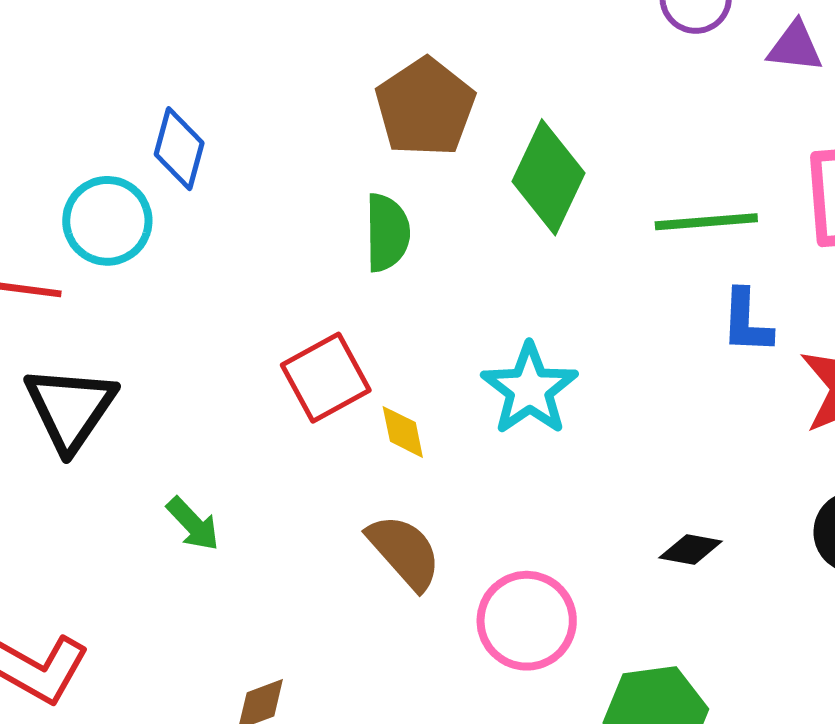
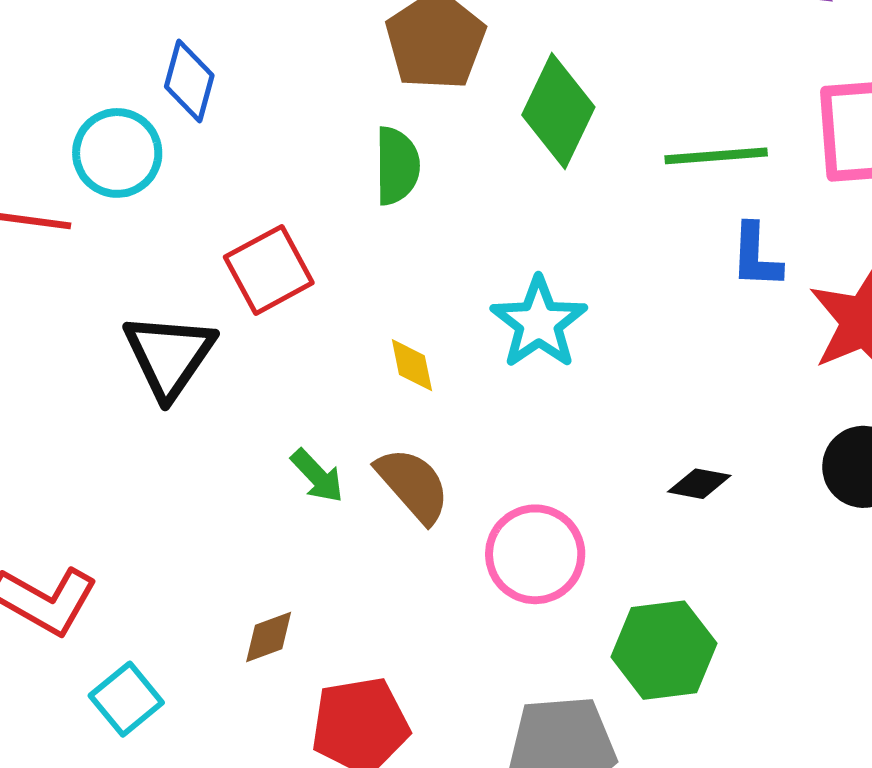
red square: (326, 378) -> (269, 270), moved
black triangle: (70, 408) -> (169, 355), moved
green arrow: (193, 524) -> (317, 476), moved

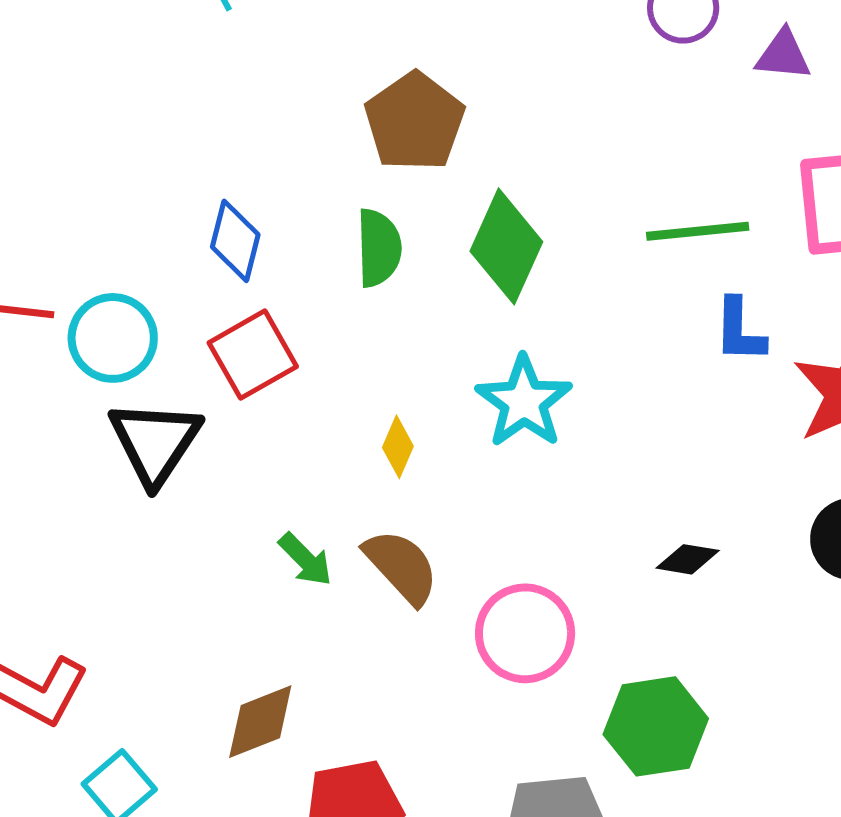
blue diamond: (189, 81) -> (235, 241), moved
green diamond: (558, 111) -> (506, 246), moved
cyan circle: (117, 153) -> (113, 338), moved
yellow diamond: (412, 365) -> (398, 447), turned 36
brown diamond: (269, 637) -> (260, 722), size x1.4

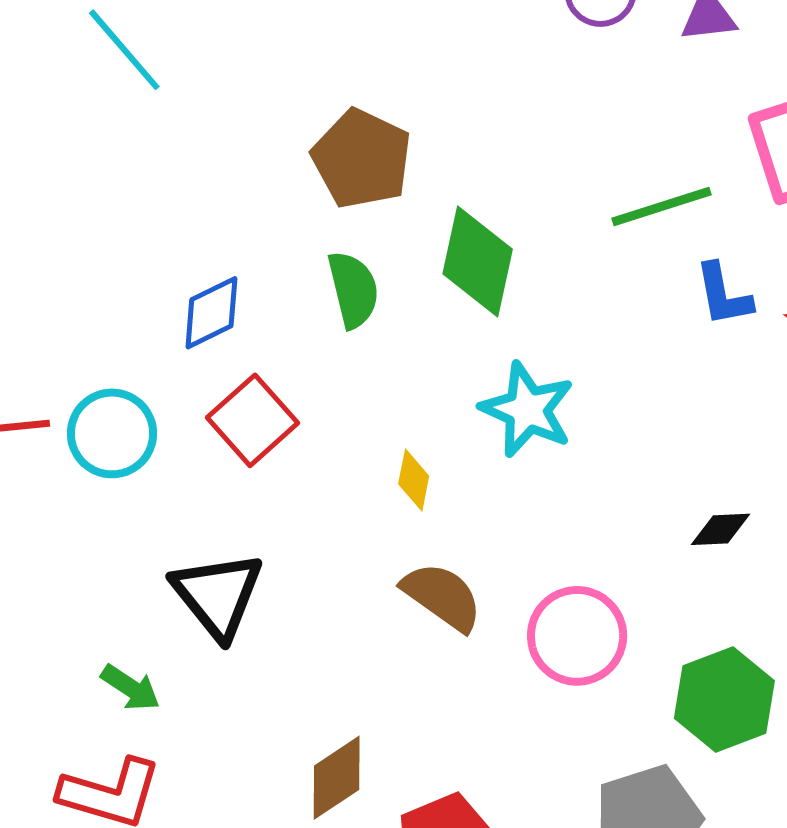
blue diamond: (235, 241) -> (211, 313), turned 62
black triangle: (155, 442) -> (218, 595), moved
green arrow: (305, 559) -> (130, 688), moved

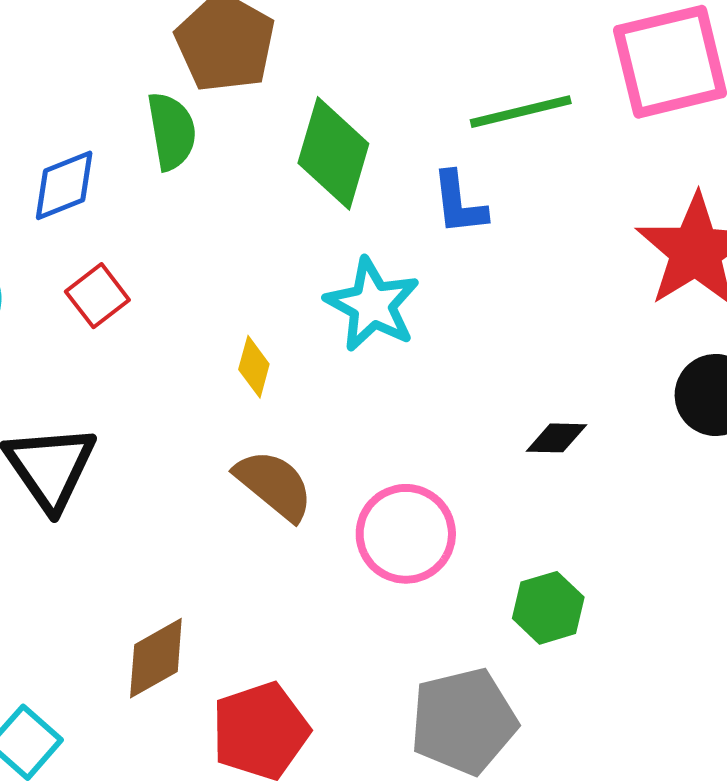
green semicircle: (353, 290) -> (172, 131), moved
blue L-shape: (723, 295) -> (459, 203), moved
red square: (252, 420) -> (97, 296), size x0.7
green hexagon: (724, 699) -> (548, 608), size x0.7

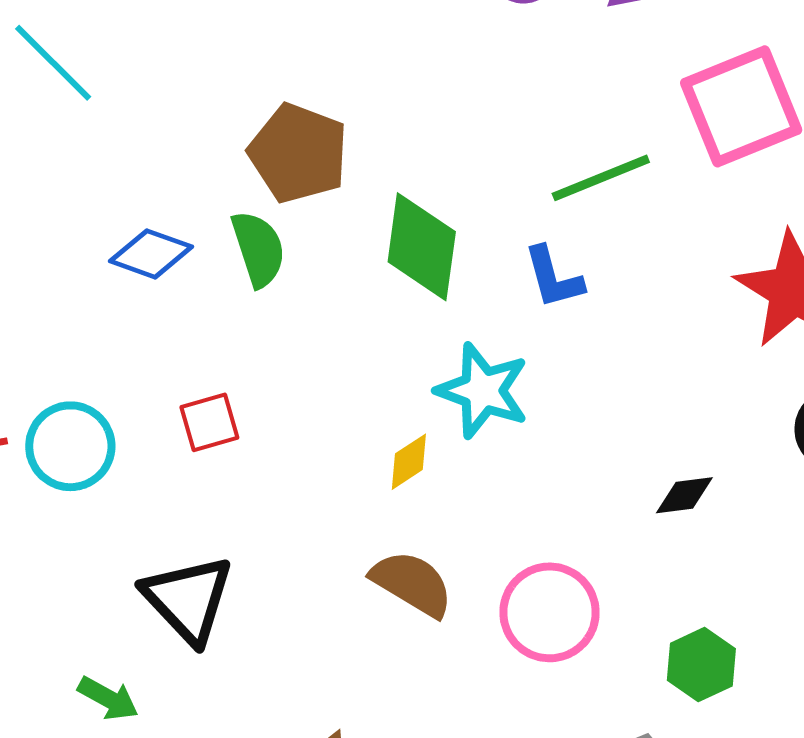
blue diamond: (64, 185) -> (151, 254), moved, turned 50
red square: (97, 296) -> (209, 422), turned 30
yellow diamond: (254, 367) -> (409, 462), moved, turned 50

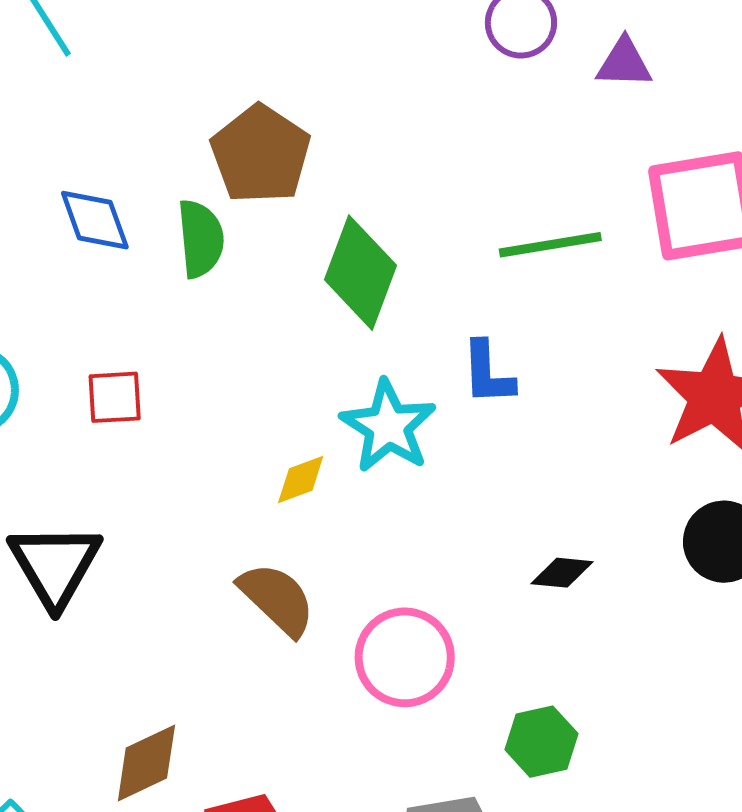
blue diamond: (151, 254) -> (95, 220), turned 38
blue L-shape: (553, 278) -> (488, 373), moved

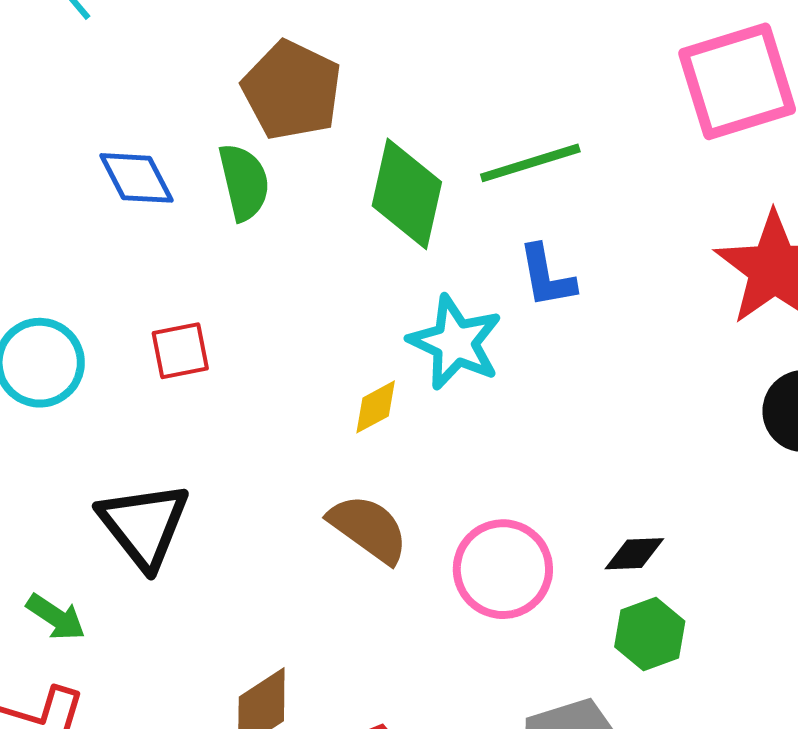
green line: (550, 245) -> (530, 163), moved
black diamond: (562, 573) -> (634, 554), moved

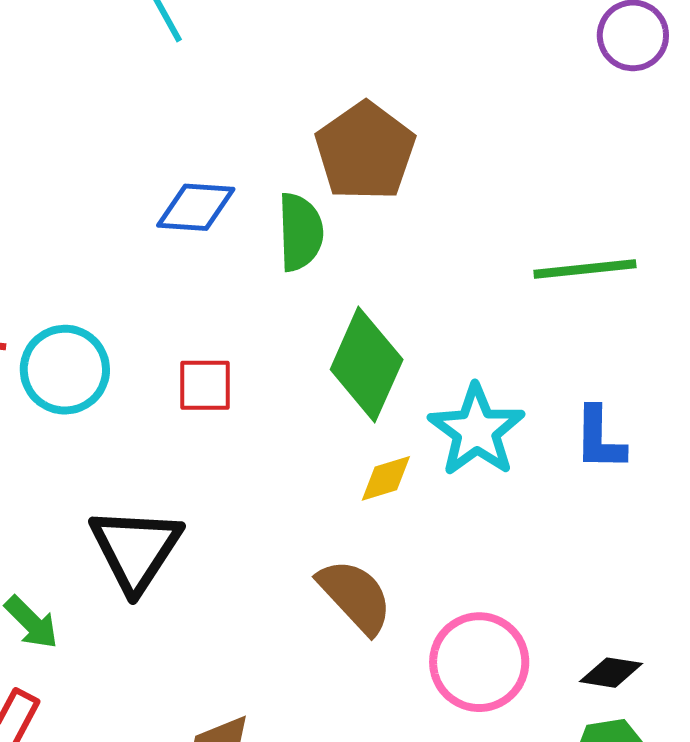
blue diamond: (137, 178) -> (196, 207), turned -70
green diamond: (407, 194) -> (367, 365), moved
blue L-shape: (547, 276) -> (599, 439), moved

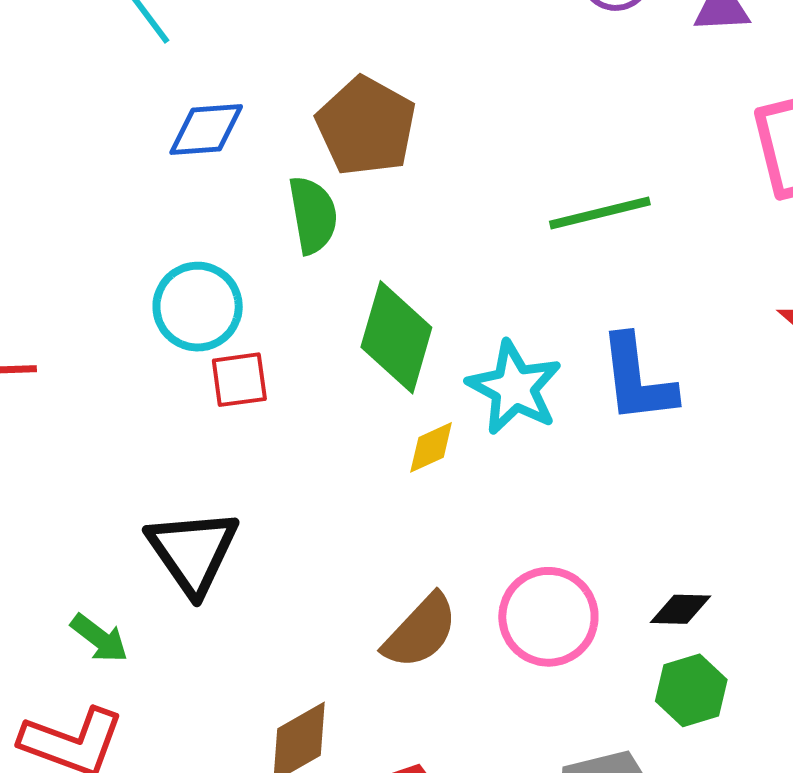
blue diamond: (196, 207) -> (206, 130), moved
cyan circle: (65, 370) -> (198, 307), moved
blue L-shape: (599, 439) -> (637, 379), size x1.4
brown semicircle: (355, 596) -> (420, 631), moved, turned 94

